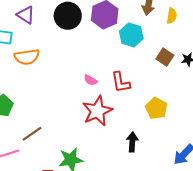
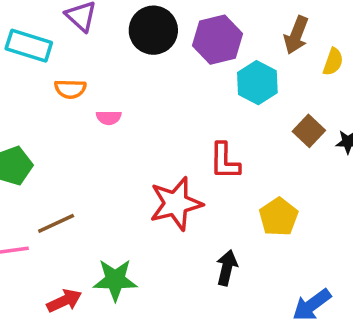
orange semicircle: (27, 57) -> (70, 89), size x0.7
pink semicircle: (91, 80) -> (109, 118), moved, turned -40

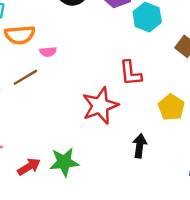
orange semicircle: (70, 89) -> (20, 35), size x1.4
brown line: (56, 223) -> (25, 77), moved
red arrow: (64, 301) -> (29, 167), moved

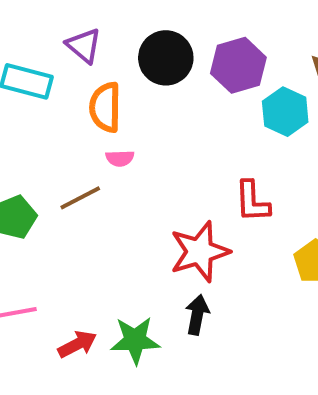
orange semicircle: (20, 35) -> (105, 107), moved, turned 92
black arrow: (140, 146) -> (197, 315), moved

